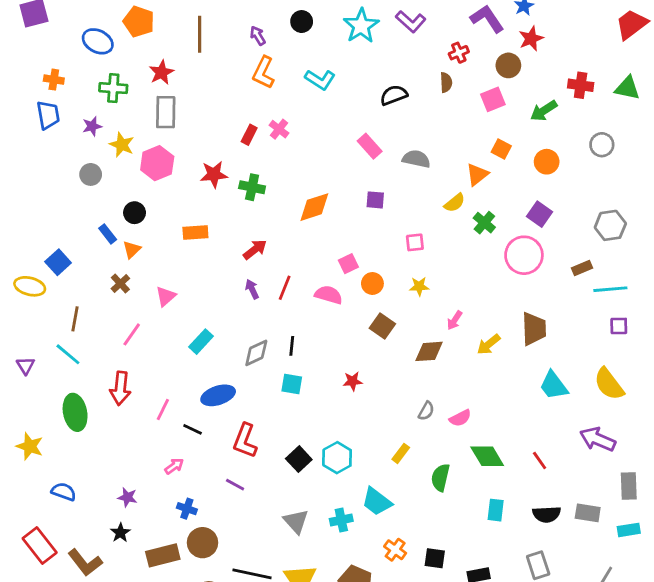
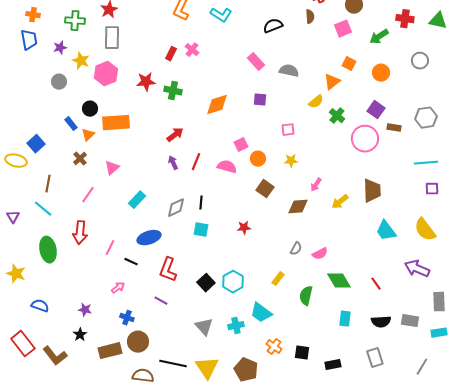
orange rectangle: (195, 233) -> (116, 123), moved, size x1.5
brown rectangle: (582, 268) -> (394, 128), moved, turned 32

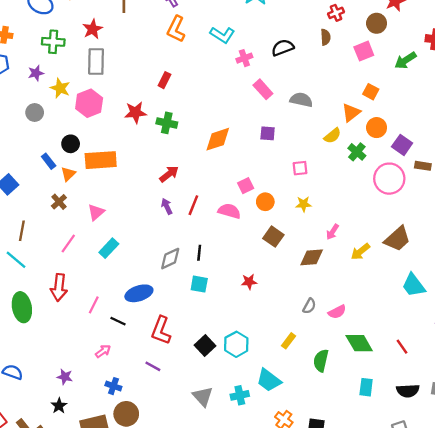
pink cross: (192, 50) -> (244, 58), moved, turned 32
orange circle: (381, 73) -> (377, 128), moved
brown trapezoid: (372, 191) -> (397, 239), turned 50
cyan rectangle: (137, 200) -> (109, 248), moved

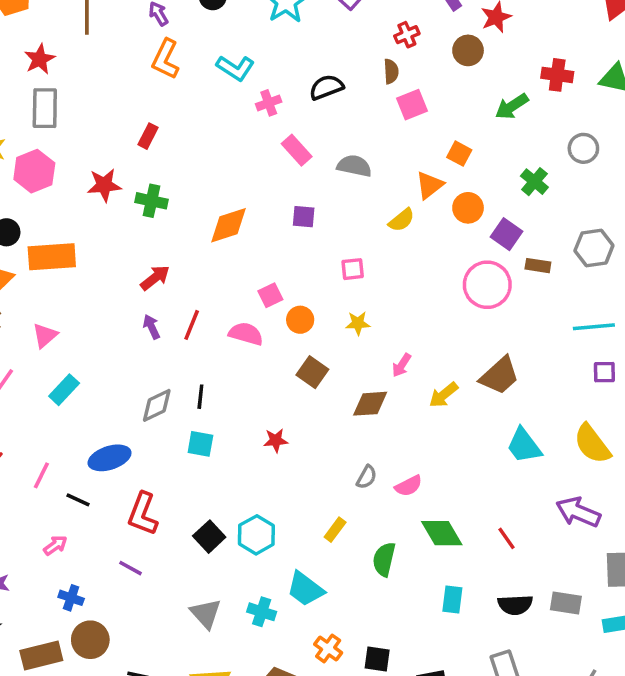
pink square: (364, 51) -> (412, 105), moved
green cross: (357, 152) -> (534, 182), moved
cyan cross: (240, 395) -> (262, 612), turned 30

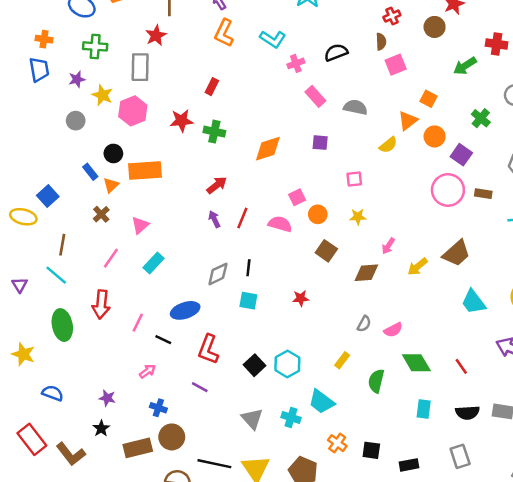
red star: (40, 59) -> (156, 35), moved
brown rectangle: (538, 266) -> (483, 194), moved

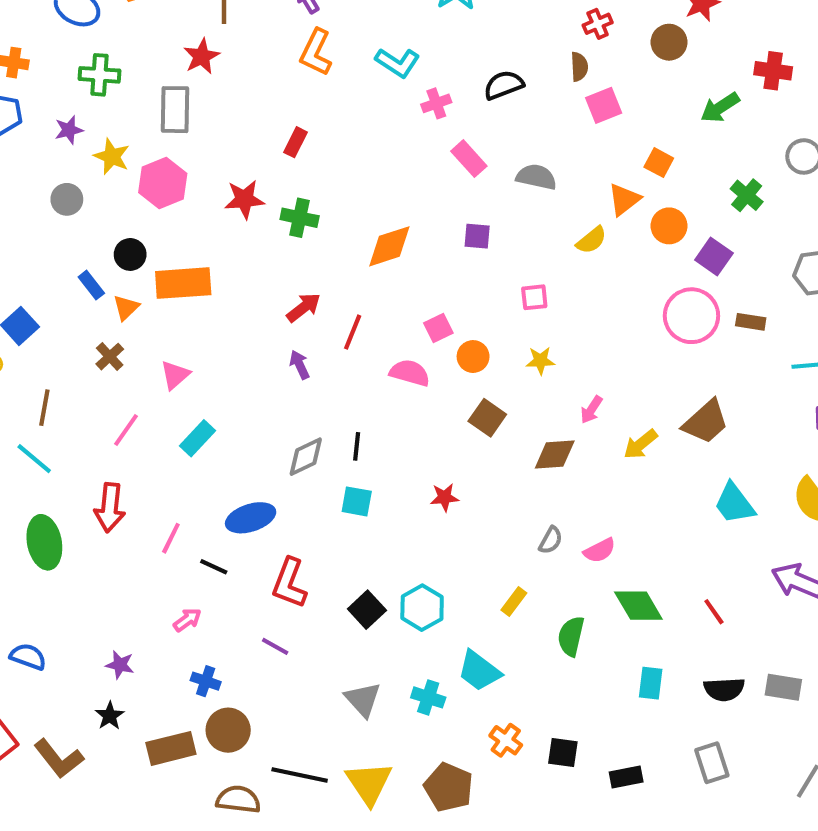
red line: (242, 218) -> (353, 332), moved

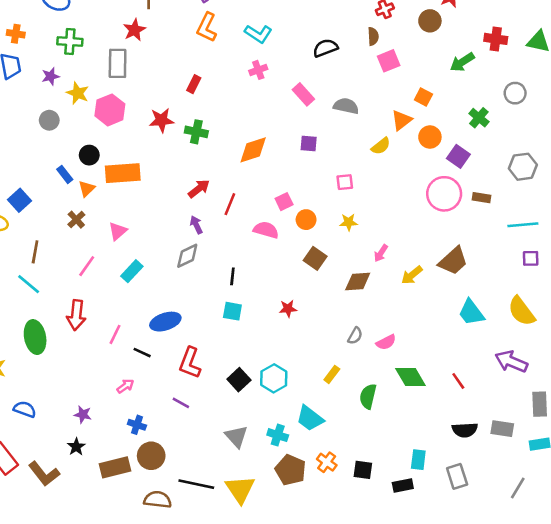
pink cross: (436, 103) -> (258, 70), moved
gray diamond: (306, 457) -> (187, 256), moved
cyan rectangle: (651, 683) -> (418, 460), moved
brown pentagon: (449, 787) -> (291, 470), moved

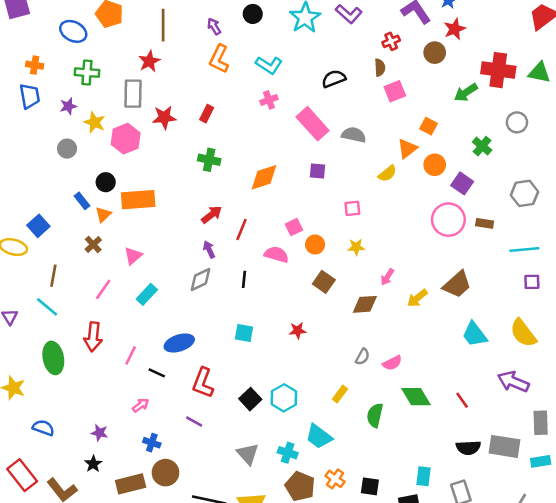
red cross: (496, 39) -> (498, 70), size x1.5
pink rectangle: (303, 94) -> (313, 124), size x1.5
red star: (161, 120) -> (164, 117), moved
black line: (232, 276) -> (244, 279), moved
gray rectangle: (502, 429) -> (504, 446), size x1.4

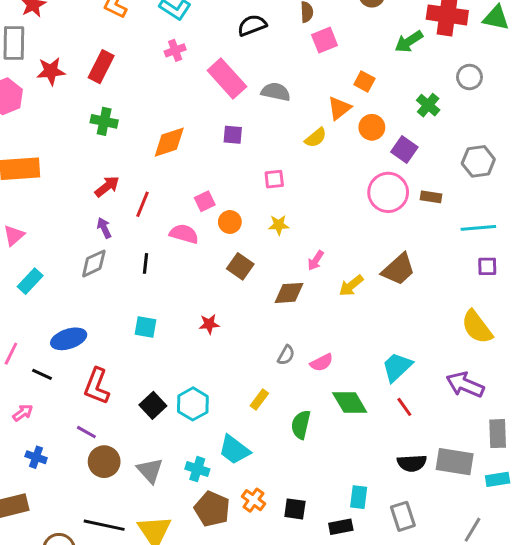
red rectangle: (207, 114) -> (101, 67), size x1.5
cyan trapezoid: (475, 334) -> (397, 367), moved, turned 84
brown circle: (165, 473) -> (104, 462), moved

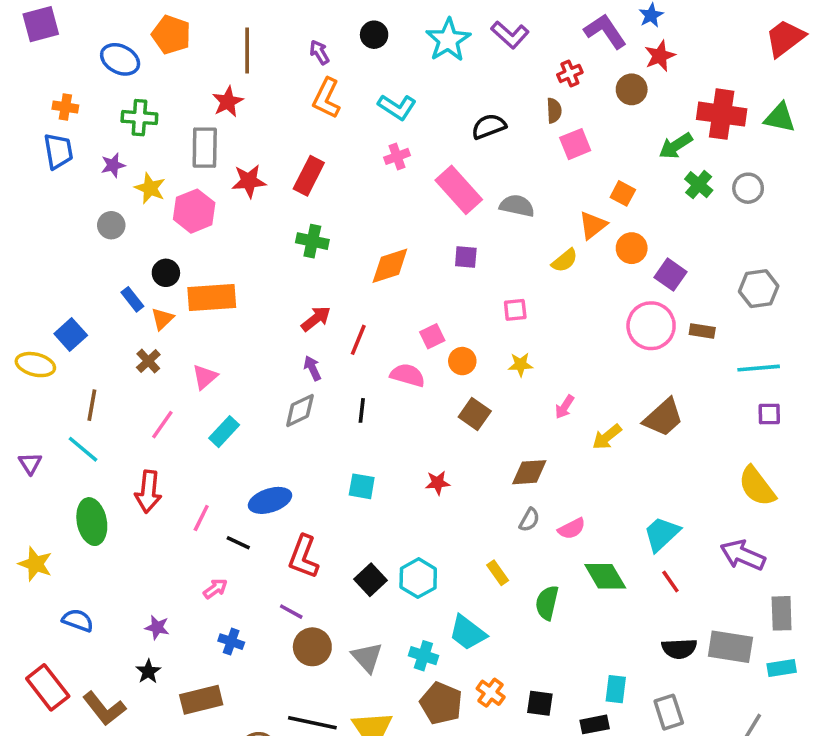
green cross: (428, 105) -> (699, 185), moved
brown diamond: (289, 293) -> (529, 472), moved
yellow rectangle: (259, 399) -> (498, 573), turned -72

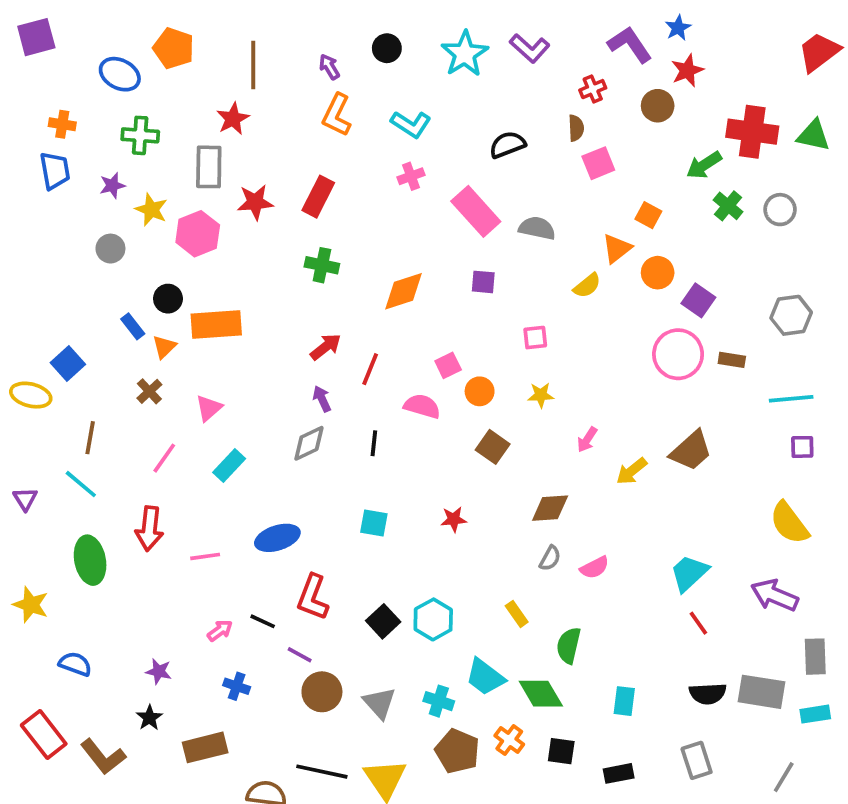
pink line: (201, 518) -> (205, 556), turned 56
black line: (238, 543) -> (263, 621), moved
green diamond: (605, 576) -> (541, 694), moved
cyan rectangle: (616, 689) -> (624, 701), moved

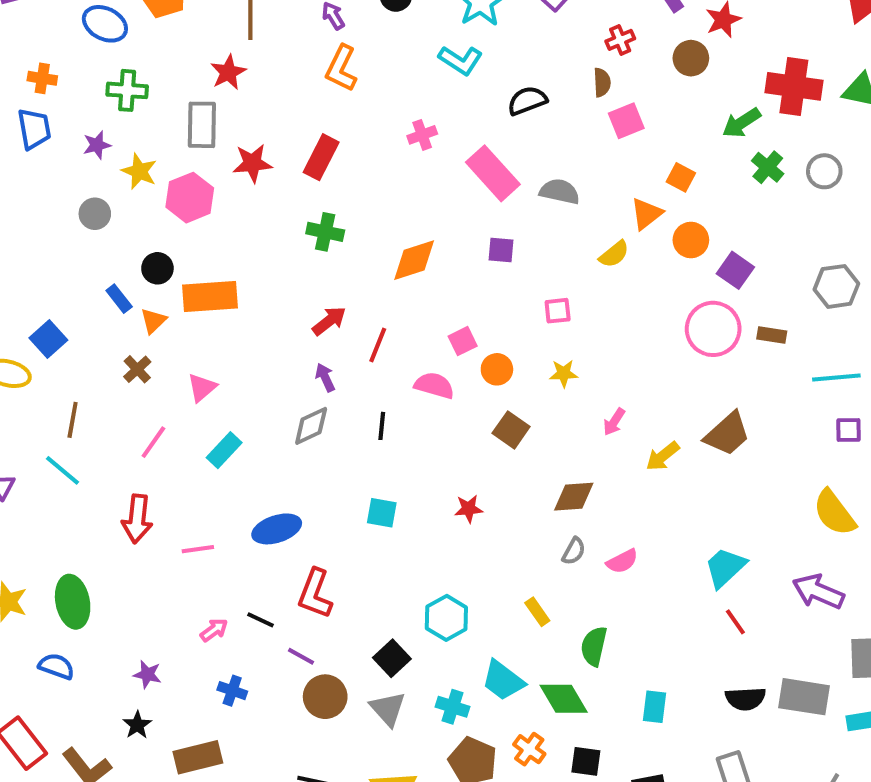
cyan L-shape: (411, 124) -> (461, 60), moved
green ellipse: (90, 560) -> (73, 602), moved
black square: (383, 621) -> (392, 658), moved

